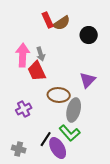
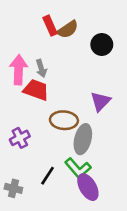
red trapezoid: (37, 71) -> (36, 90), turned 135
purple ellipse: (58, 148) -> (88, 187), moved

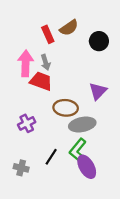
red rectangle: (50, 26) -> (48, 34), moved
gray ellipse: (83, 139) -> (82, 124), turned 65
green L-shape: (78, 168) -> (78, 150), turned 80

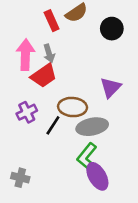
red trapezoid: (41, 81) -> (44, 76), turned 125
purple cross: (27, 123) -> (27, 112), moved
black line: (51, 157) -> (53, 125), moved

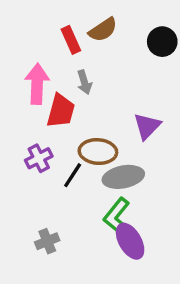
black circle: (112, 29) -> (162, 42), moved
gray arrow: (49, 53) -> (84, 82), moved
red trapezoid: (44, 76) -> (61, 111), turned -40
gray cross: (20, 178) -> (47, 241), moved, turned -36

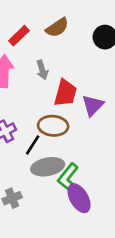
red rectangle: (71, 40) -> (19, 36), moved, turned 70
red trapezoid: (61, 111) -> (65, 93), moved
gray ellipse: (123, 177) -> (48, 167), moved

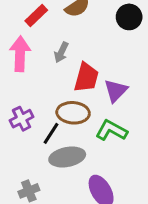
gray arrow: (42, 70) -> (61, 52), turned 42
green L-shape: (68, 178) -> (111, 130), moved, turned 80

